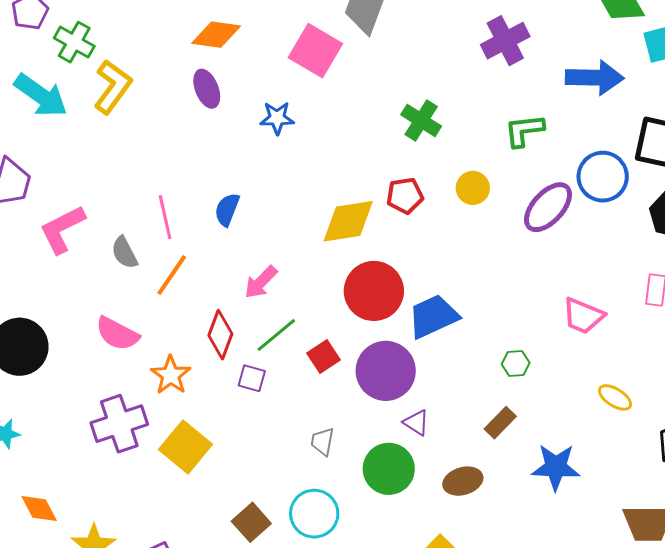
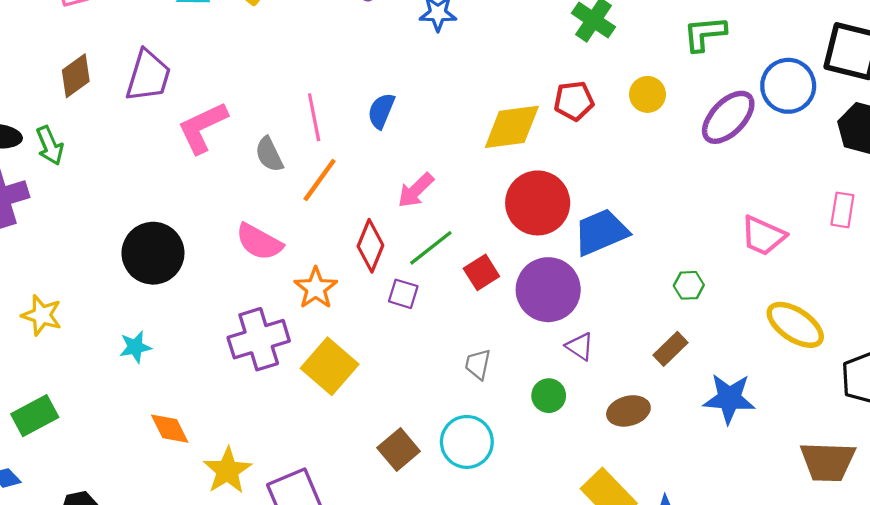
yellow ellipse: (615, 397) -> (795, 325), size x1.6
green circle: (389, 469) -> (549, 396), size x0.6

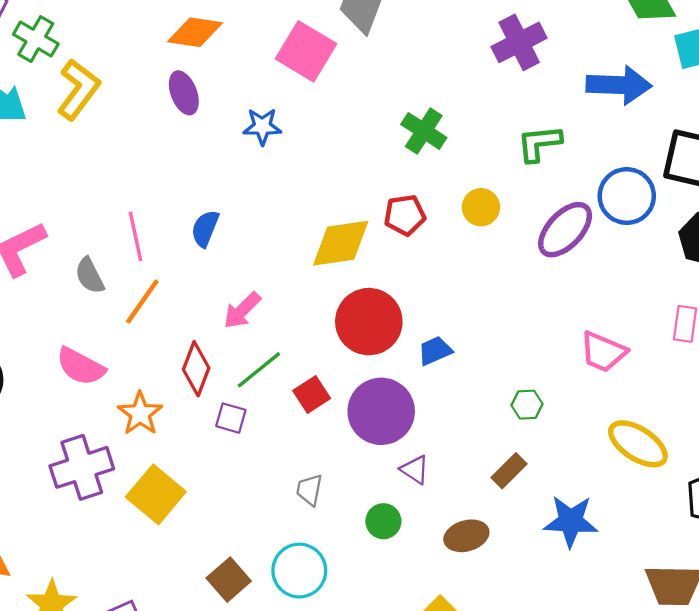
blue trapezoid: (601, 232) -> (435, 351), size x0.6

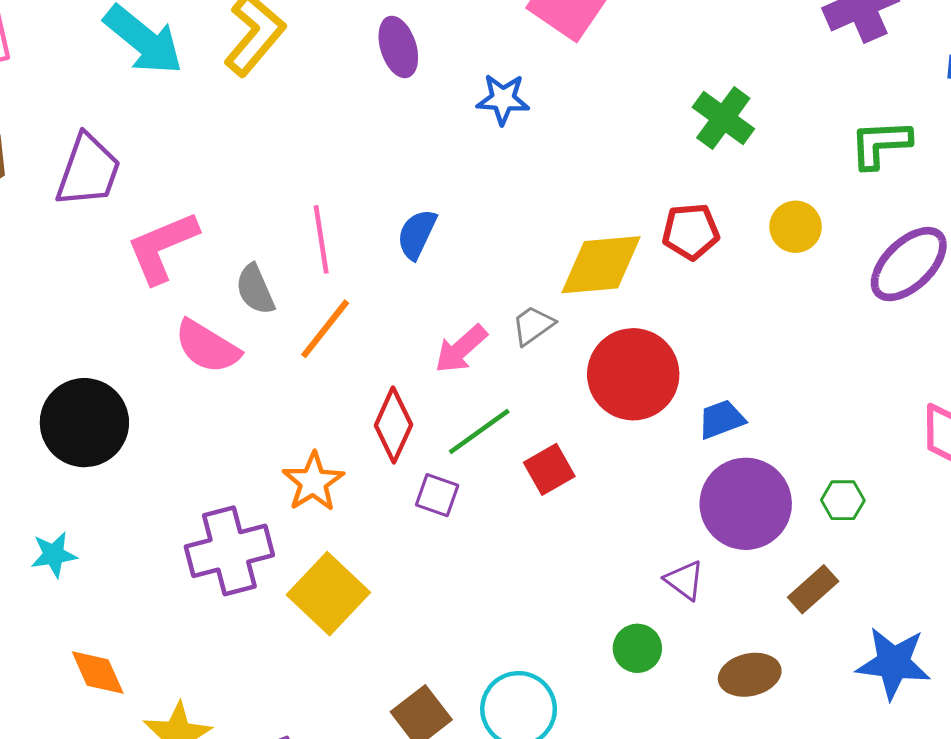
pink semicircle: (81, 366) -> (207, 347), moved
purple circle: (381, 411) -> (746, 504), moved
gray trapezoid: (309, 490) -> (533, 325), moved, turned 40

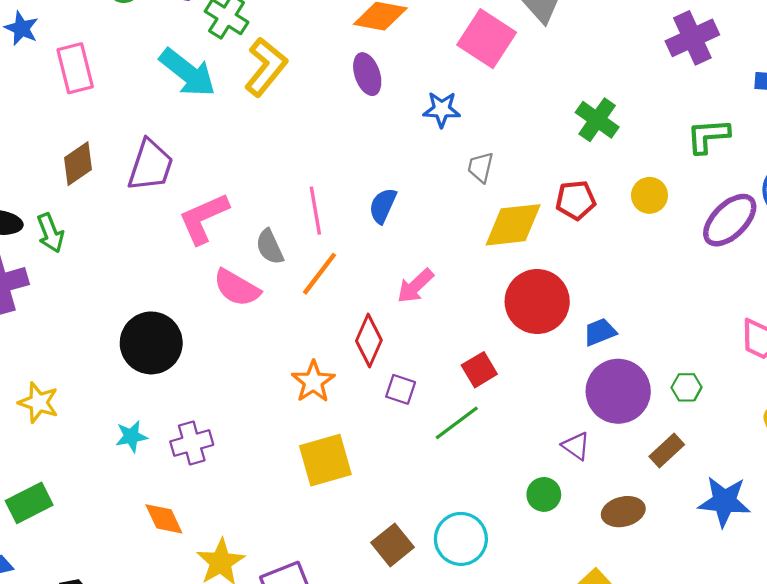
gray trapezoid: (533, 325) -> (481, 167), moved, turned -40
green line: (479, 432) -> (457, 423), moved
purple cross: (229, 551) -> (192, 443), moved, size x0.7
yellow square: (328, 594) -> (325, 460), turned 32

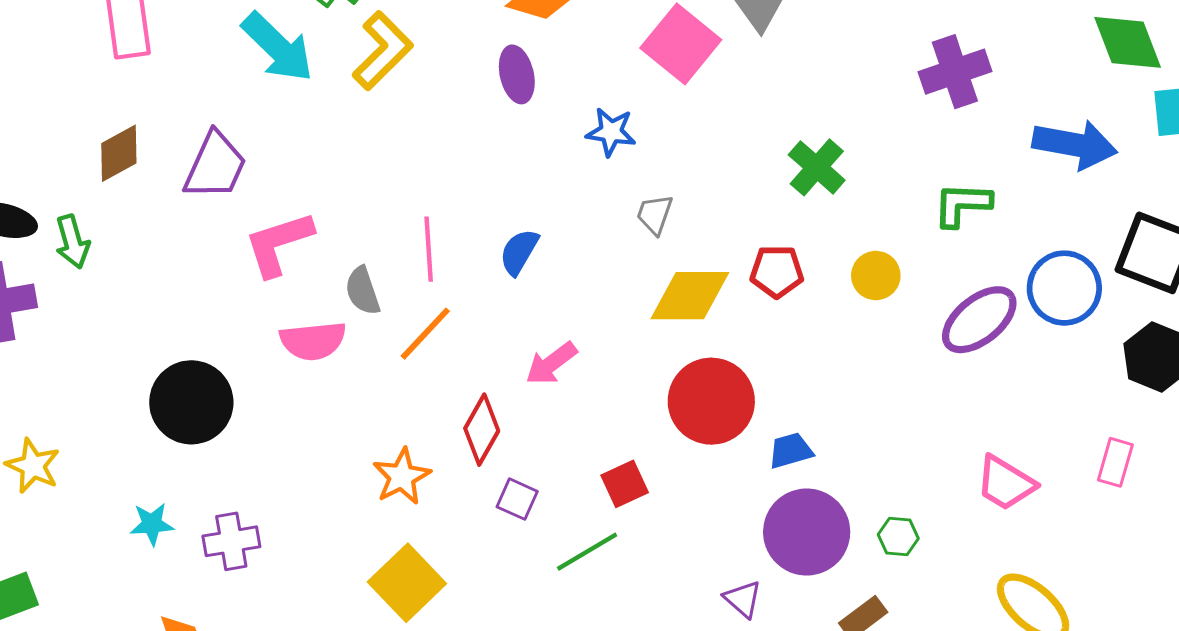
pink semicircle: (237, 288) -> (313, 341), turned -42
yellow square: (325, 460) -> (407, 583), turned -34

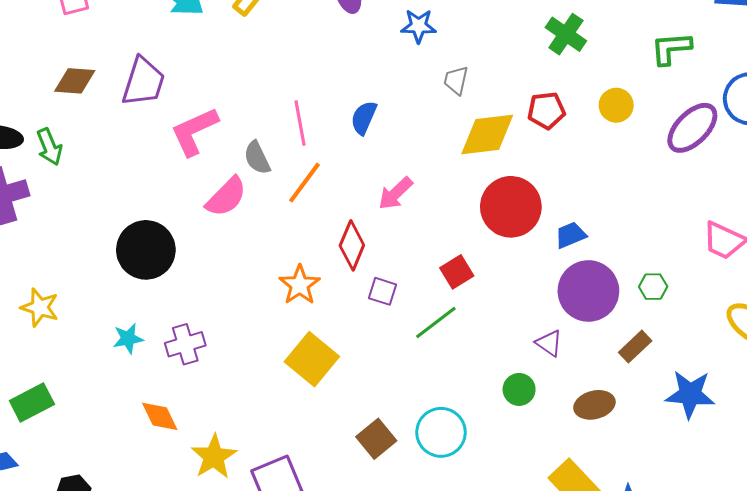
brown diamond: (119, 153) -> (75, 81), turned 39
pink semicircle: (313, 341) -> (226, 197), turned -33

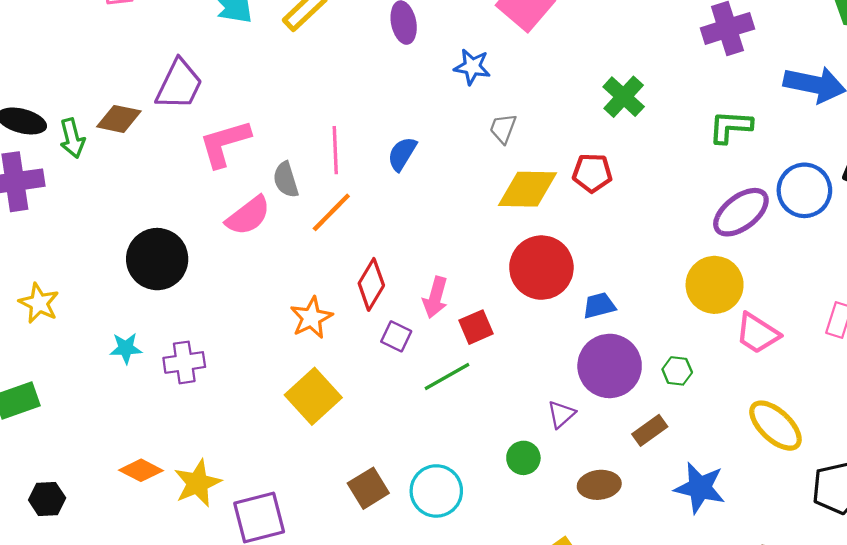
brown diamond: (75, 81) -> (119, 119), moved
yellow circle: (616, 105) -> (715, 285), moved, size x1.6
pink arrow: (395, 193) -> (435, 297), moved, turned -39
purple triangle: (549, 343) -> (561, 414), turned 36
orange diamond: (160, 416) -> (141, 470), moved, turned -45

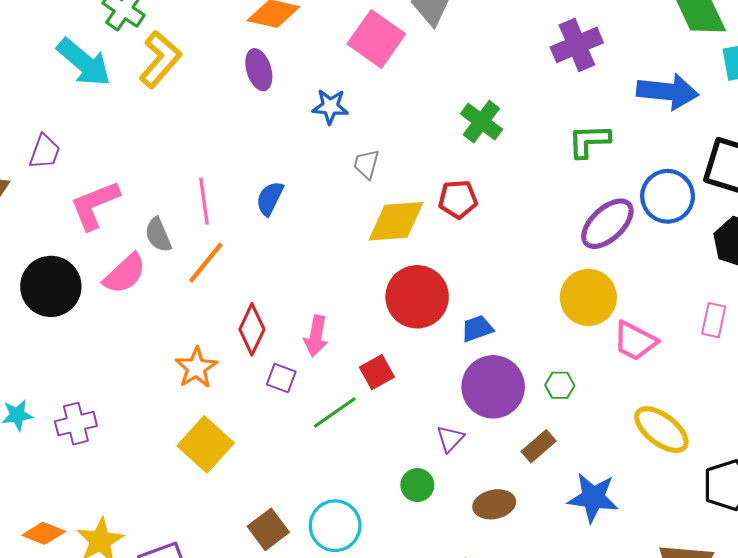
purple trapezoid: (179, 85) -> (45, 152), size x0.7
black circle: (157, 259) -> (51, 286), moved
red square: (476, 327) -> (377, 372), moved

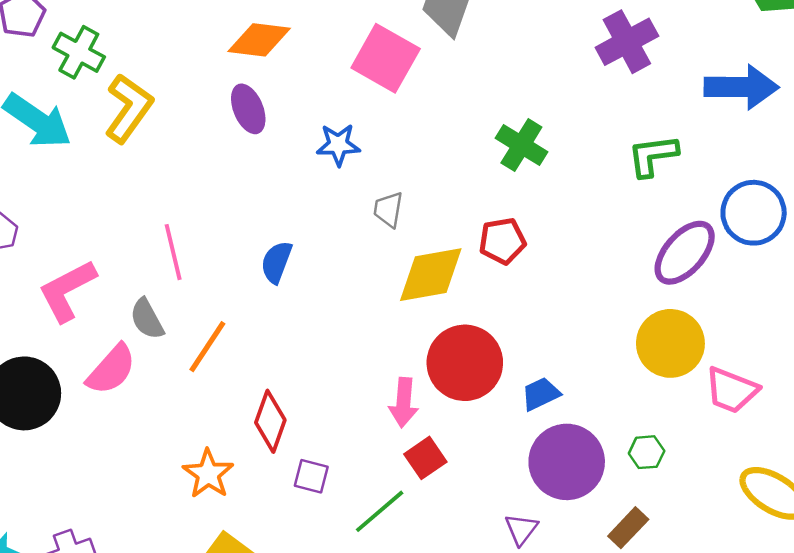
pink line: (204, 201) -> (173, 252), moved
pink arrow: (316, 336) -> (404, 403), moved

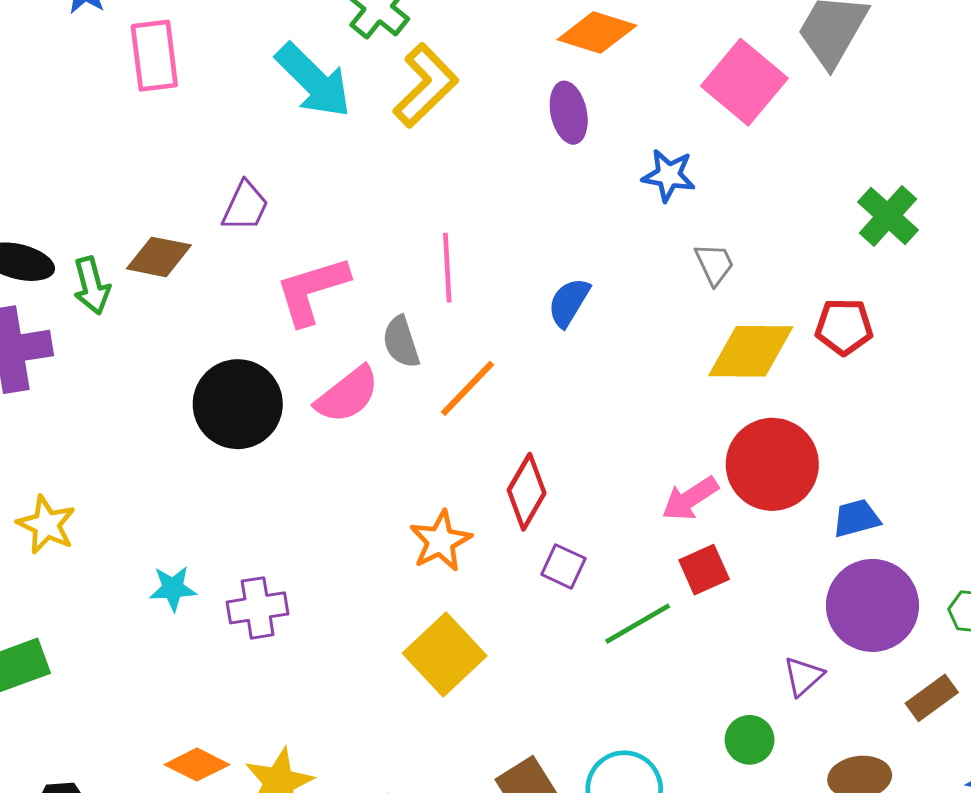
gray trapezoid: (388, 210) -> (714, 264), turned 135
pink arrow: (404, 403) -> (690, 499), turned 42

